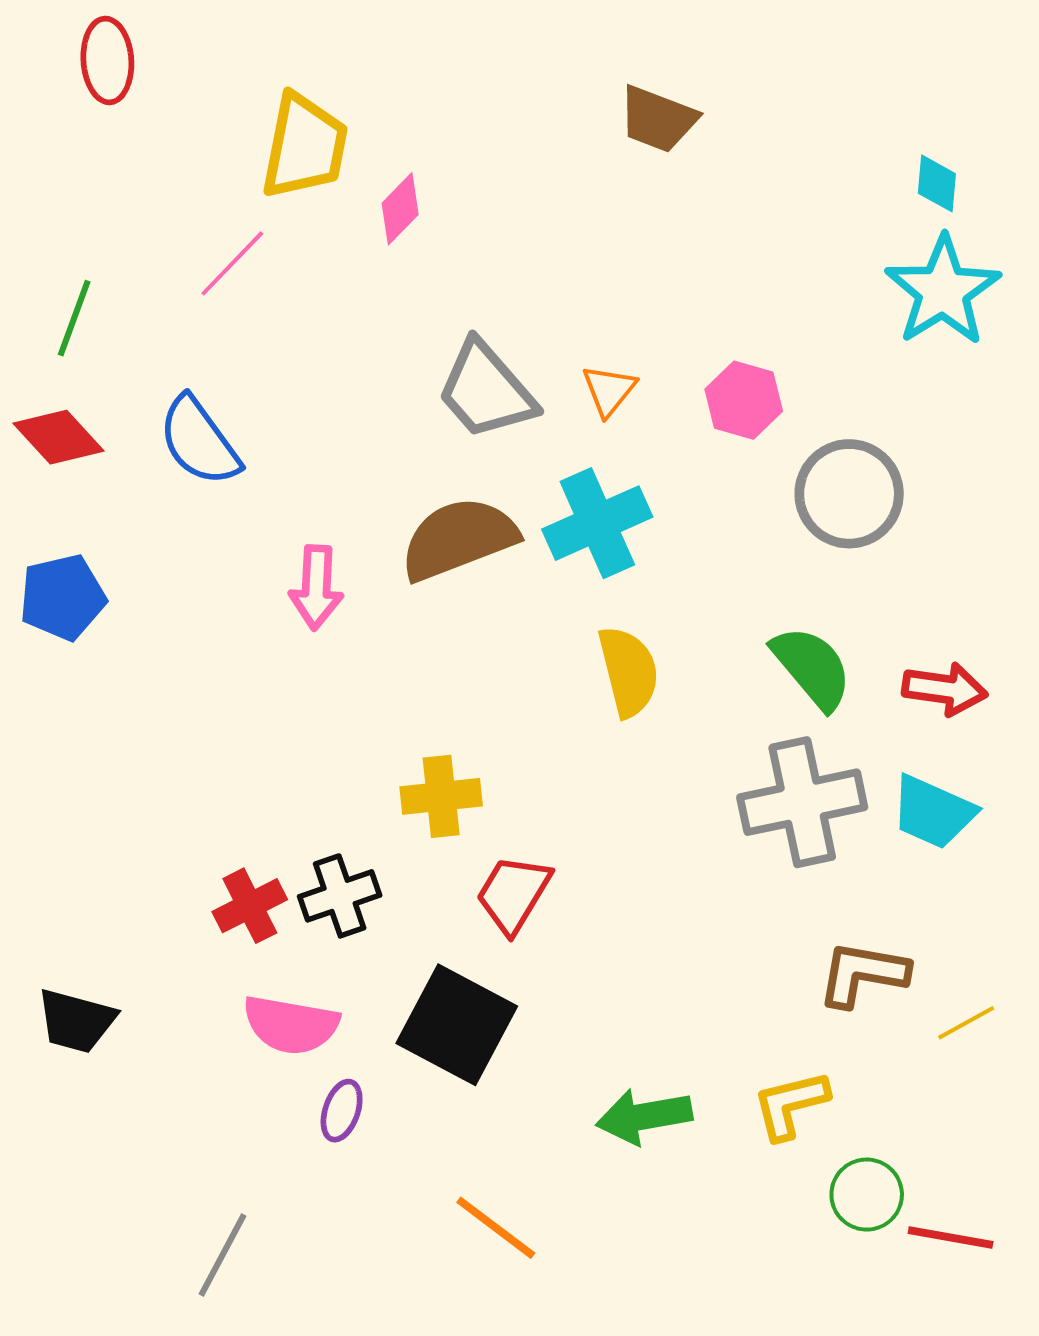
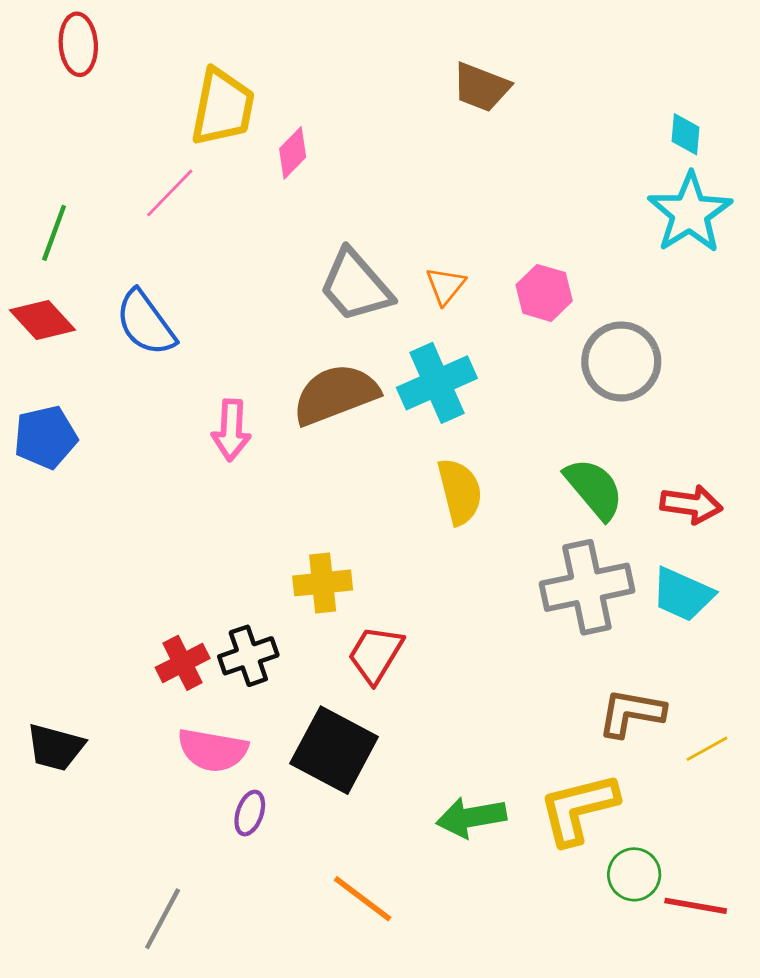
yellow L-shape: (791, 1105) -> (578, 809), size x1.4

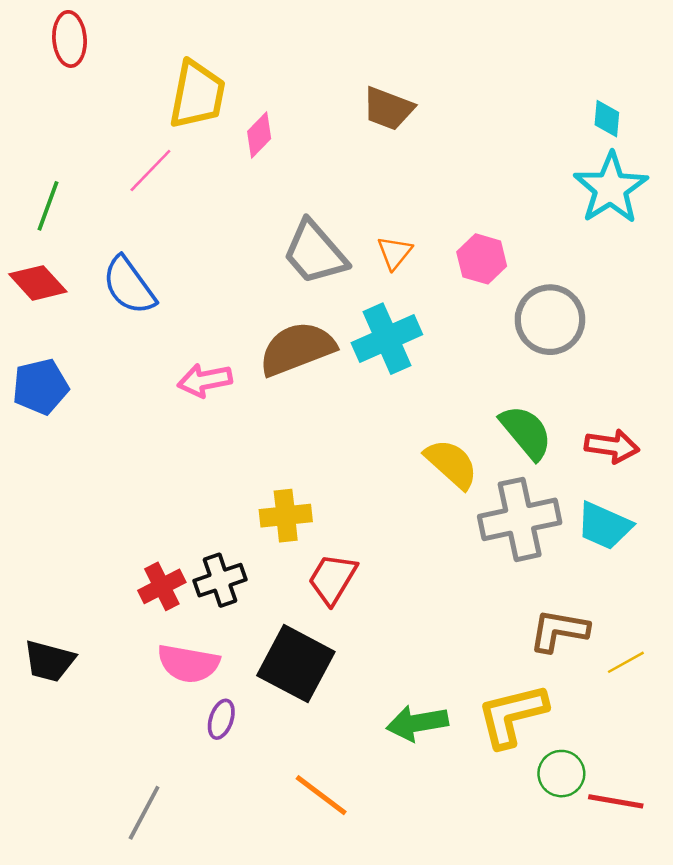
brown trapezoid: (481, 87) -> (388, 108), moved
pink arrow: (231, 430) -> (205, 380), turned 76
yellow semicircle: (460, 492) -> (451, 464), moved, turned -34

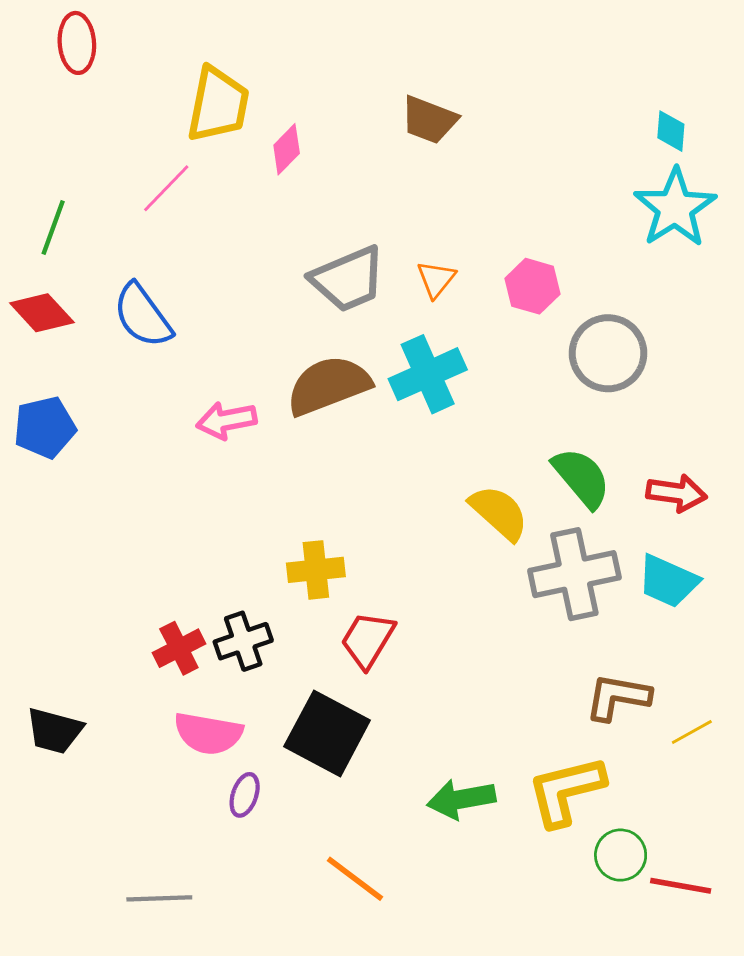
gray trapezoid: (315, 253) -> (348, 279), turned -72
gray line: (144, 813) -> (159, 898), turned 60

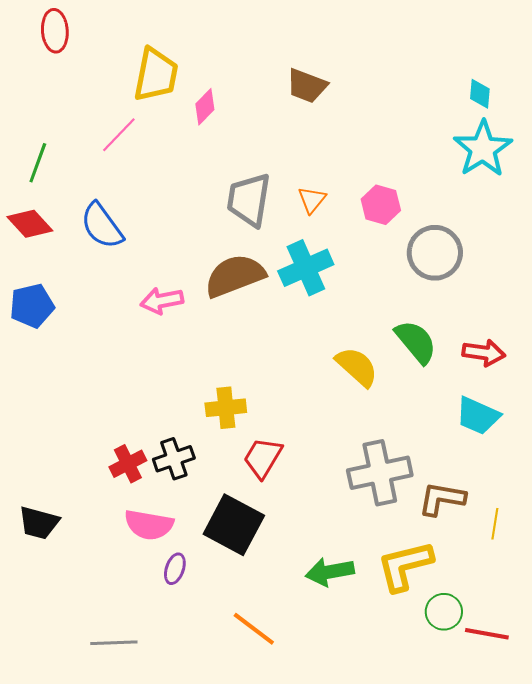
gray trapezoid: (348, 279) -> (249, 200), turned 122
gray cross: (574, 574) -> (380, 473), moved
yellow line: (692, 732) -> (495, 524), turned -52

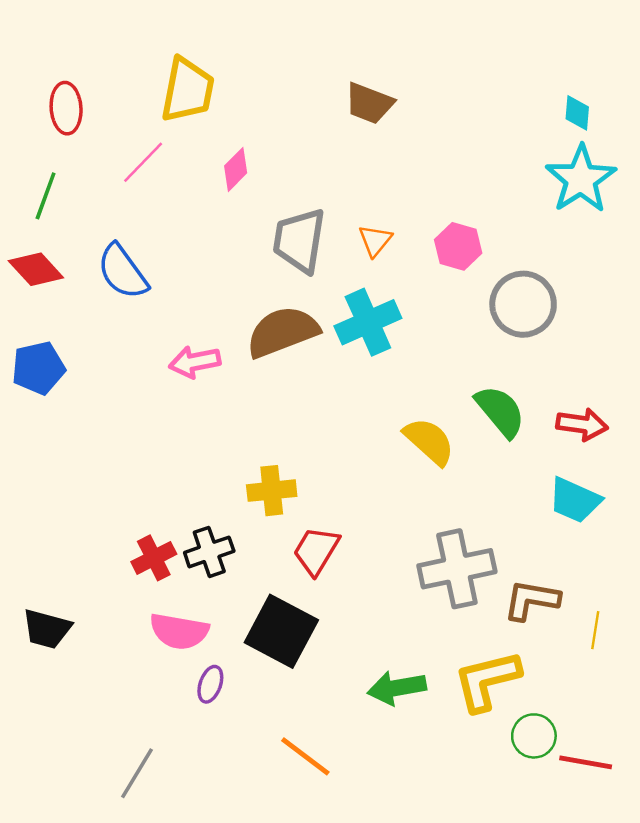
red ellipse: (55, 31) -> (66, 108), moved
pink diamond: (205, 107) -> (236, 169), moved
gray line: (114, 643) -> (137, 773), turned -57

